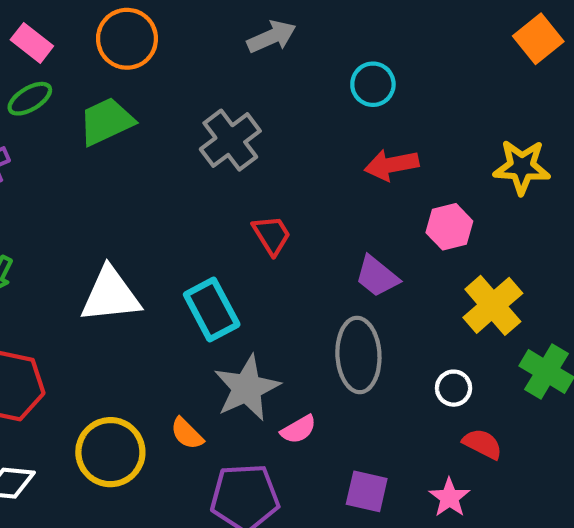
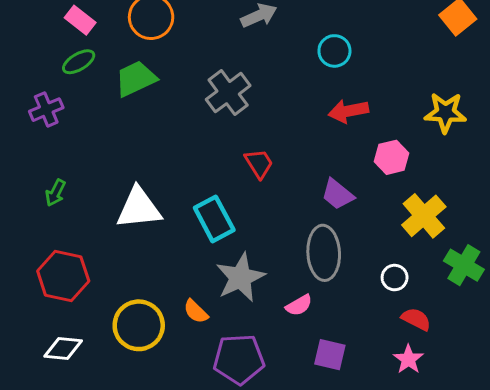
pink semicircle: (299, 429) -> (299, 305), moved
pink star: (449, 498) -> (408, 359), moved

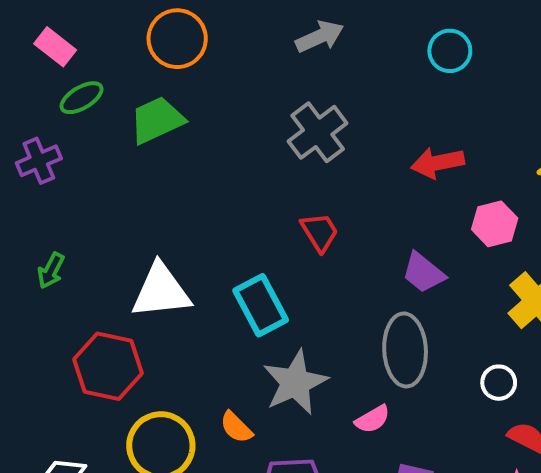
pink rectangle: (80, 20) -> (55, 47), moved
cyan circle: (334, 51) -> (450, 51), moved
gray cross: (228, 93) -> (318, 132), moved
red hexagon: (63, 276) -> (108, 366), moved

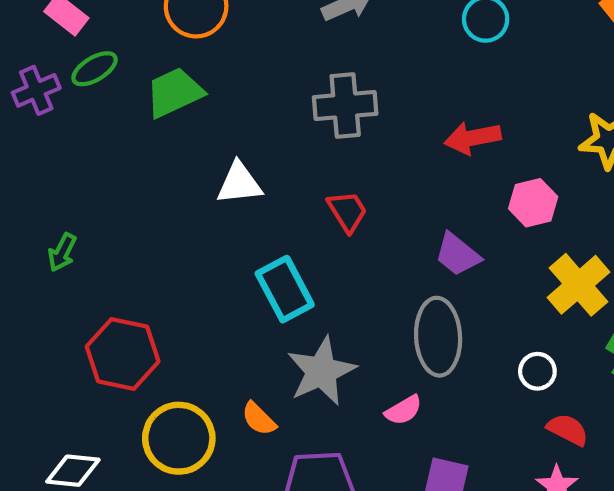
gray cross: (318, 132) -> (345, 105), turned 32
purple cross: (39, 161) -> (36, 90), moved
white triangle: (161, 291) -> (239, 183), moved, size x0.7

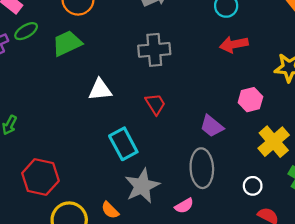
red arrow: (473, 138) -> (234, 44), moved

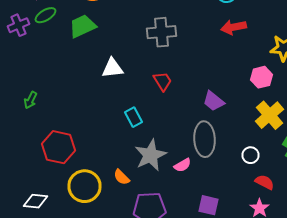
pink hexagon: (250, 100) -> (262, 77), moved
cyan rectangle: (123, 144) -> (134, 117), size x0.7
pink semicircle: (184, 206) -> (182, 165), moved

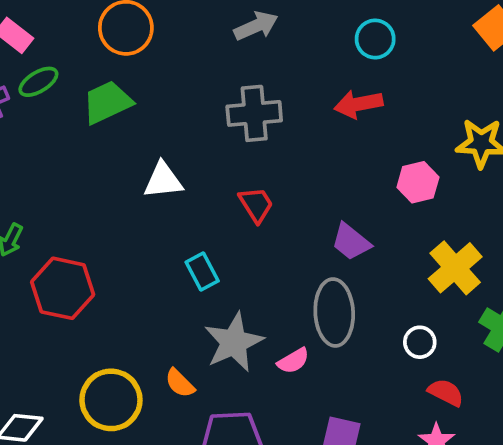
red arrow: (234, 27) -> (358, 104), moved
pink hexagon: (262, 77) -> (418, 182), moved
red hexagon: (58, 147) -> (63, 288), moved

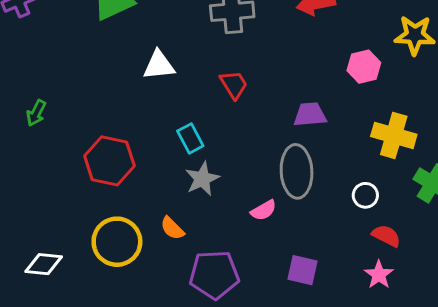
purple trapezoid: (351, 242) -> (310, 115), turned 136
yellow cross: (455, 268) -> (394, 135), turned -33
red hexagon: (63, 288) -> (109, 161), moved
gray star: (234, 342) -> (202, 179), moved, size x0.7

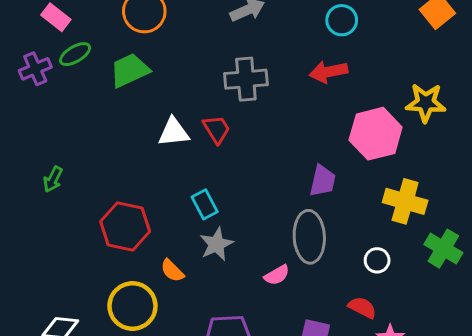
pink hexagon: (364, 67) -> (376, 134), size x1.6
red trapezoid: (234, 85) -> (216, 129), moved
purple trapezoid: (310, 115) -> (323, 181), turned 108
orange semicircle: (172, 228) -> (172, 271), moved
red semicircle: (386, 236) -> (362, 307), moved

